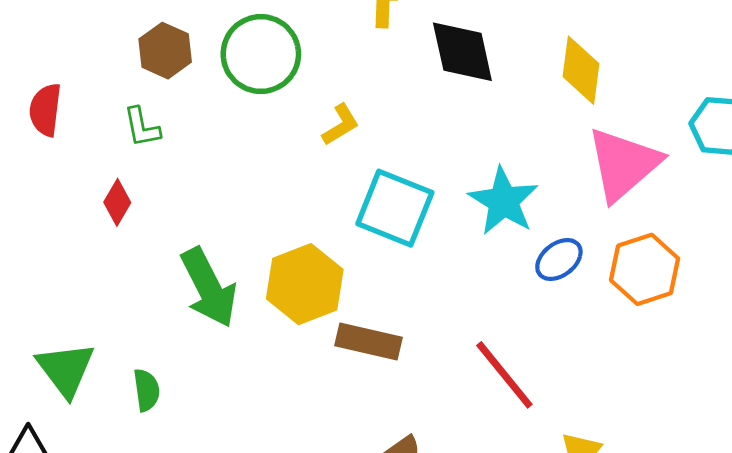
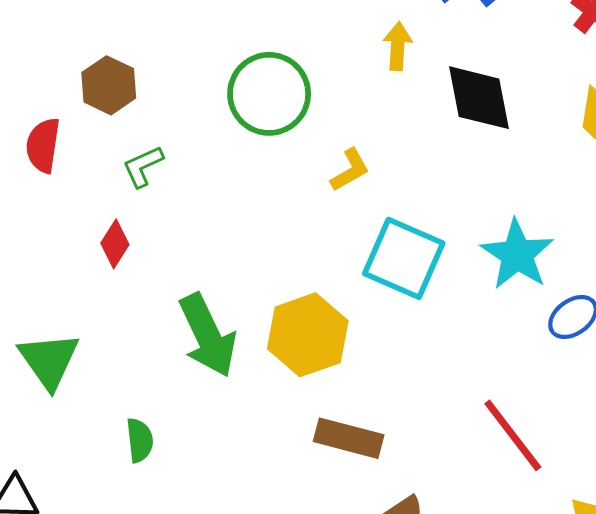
brown hexagon: (165, 51) -> (109, 85), moved
green L-shape: (142, 127) -> (143, 166), turned 75
brown rectangle: (369, 342) -> (349, 438), moved
green triangle: (66, 369) -> (49, 360), moved

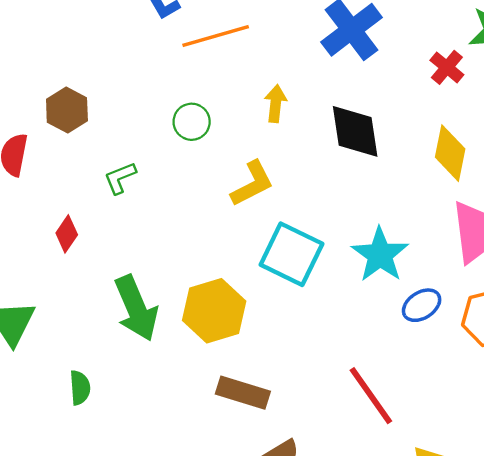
yellow arrow: (398, 46) -> (276, 104), moved
green circle: (269, 94) -> (192, 122), size x0.6
green L-shape: (143, 166) -> (120, 178), moved
yellow L-shape: (350, 170) -> (252, 184), size x1.4

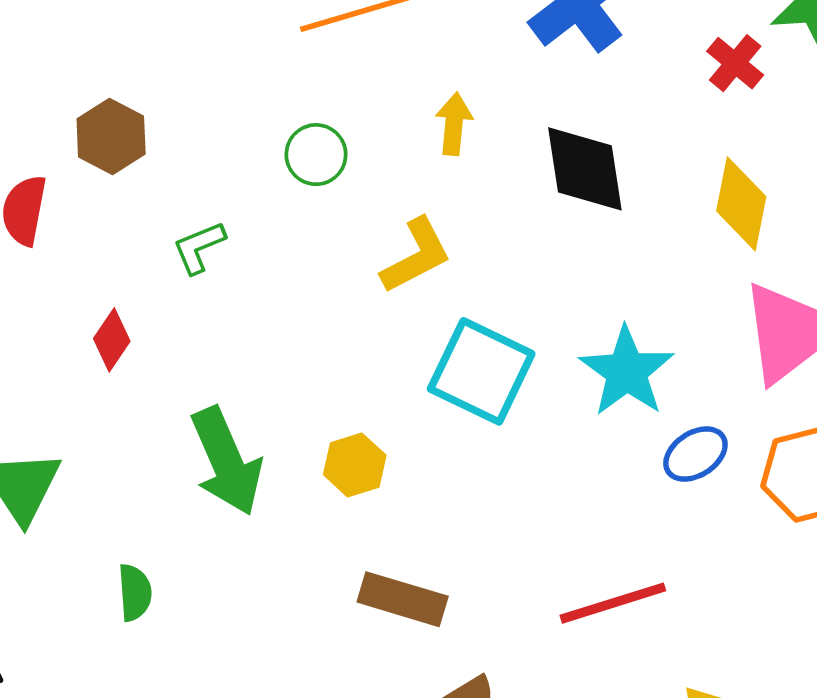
yellow hexagon: (214, 311) -> (355, 465), size x0.6
red line: (371, 396) -> (613, 603), turned -72

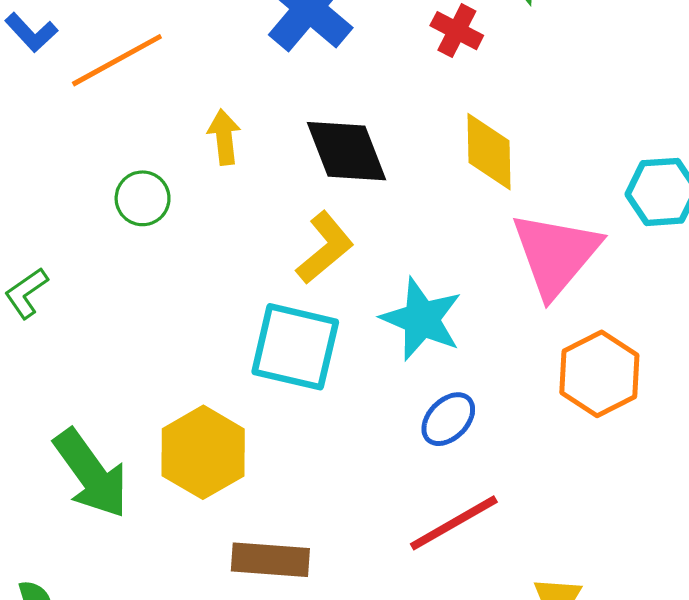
green circle: (316, 155) -> (143, 198), moved
yellow L-shape: (416, 256) -> (325, 248), moved
blue ellipse: (695, 454) -> (448, 419), moved
yellow hexagon: (355, 465) -> (203, 452), size x1.6

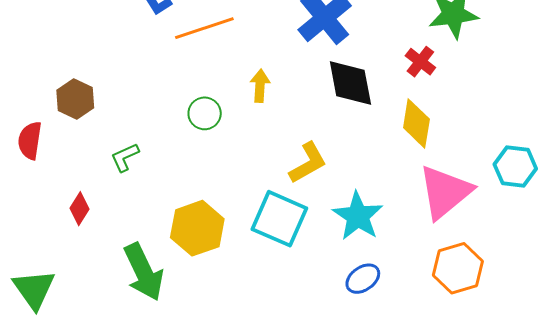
red cross: (457, 31) -> (420, 62), moved
black diamond: (346, 151) -> (350, 83), moved
yellow hexagon: (203, 452) -> (197, 228), moved

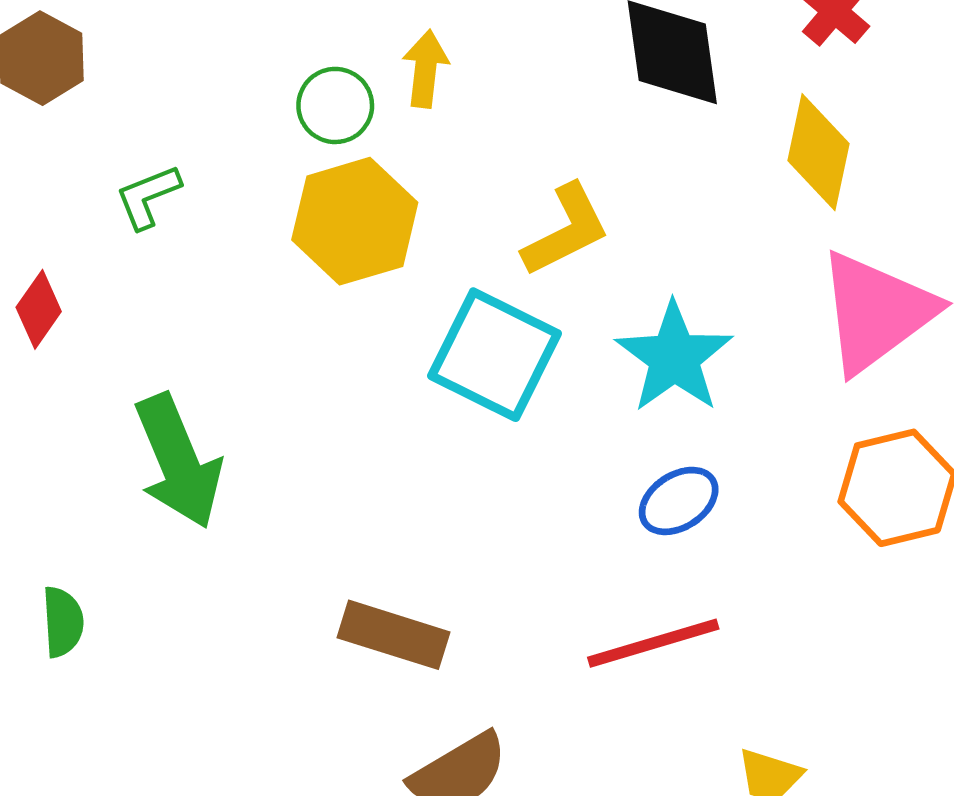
yellow arrow: (260, 86) -> (425, 69), moved
yellow hexagon: (197, 228) -> (355, 221), moved

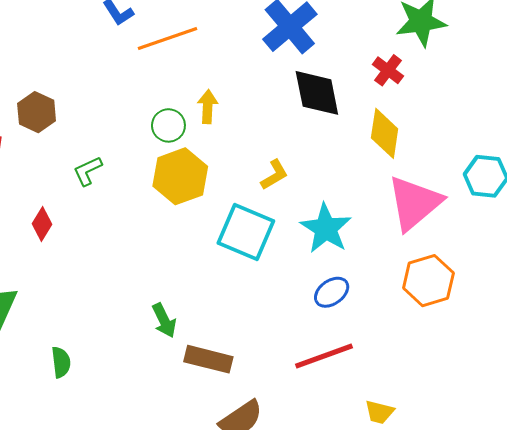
yellow L-shape: (566, 230) -> (274, 175), size x0.7
green arrow: (178, 461) -> (164, 320), moved, size x0.6

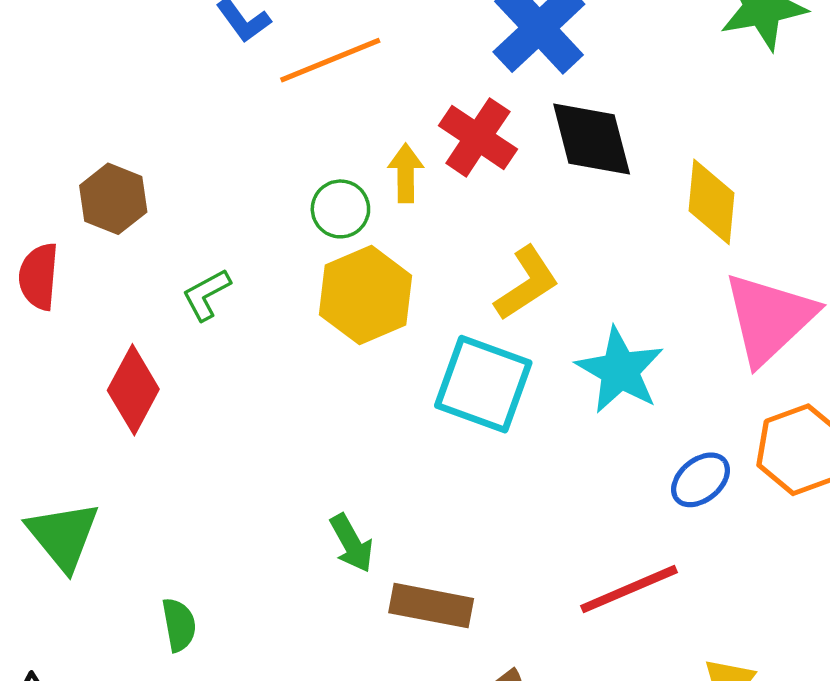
red cross: (388, 70) -> (478, 137), moved, size x1.4
yellow L-shape: (274, 175) -> (527, 283), size x1.4
red diamond: (42, 224) -> (133, 390), size x1.5
blue ellipse: (332, 292) -> (701, 480), moved

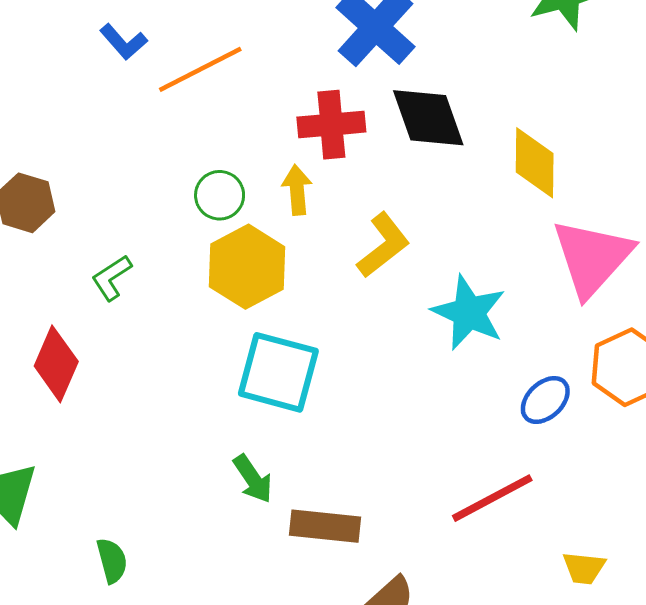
red cross: (478, 137) -> (331, 125), turned -34
yellow arrow: (406, 173) -> (297, 190), moved
cyan square: (483, 384) -> (278, 372), moved

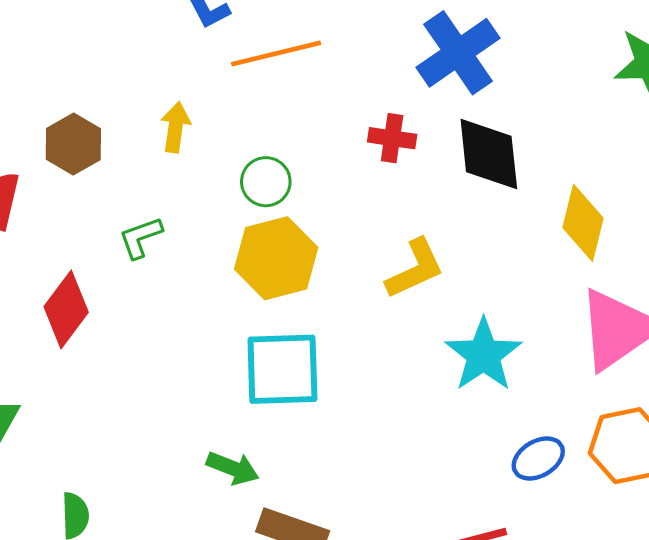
red cross: (331, 125) -> (392, 138), size x0.7
yellow arrow: (297, 190) -> (175, 127), moved
cyan square: (278, 372) -> (282, 369), turned -30
green arrow: (253, 479) -> (233, 468), turned -48

